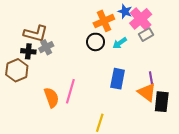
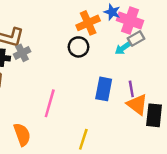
pink cross: (141, 19) -> (130, 21), turned -30
cyan arrow: (120, 43) -> (123, 48), moved
purple line: (151, 79) -> (131, 89), moved
orange semicircle: (51, 98) -> (22, 135), moved

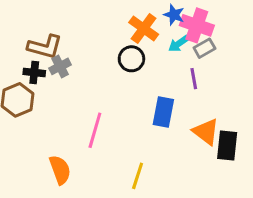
orange cross: (88, 23) -> (144, 28), turned -30
cyan arrow: (123, 48) -> (179, 44), moved
purple line: (131, 89) -> (194, 79), moved

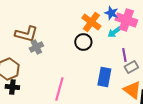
gray rectangle: (204, 48) -> (131, 67), moved
black cross: (34, 73) -> (12, 87), moved

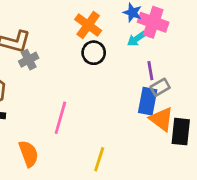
orange cross: (91, 22) -> (88, 25), moved
blue rectangle: (104, 77) -> (148, 101), moved

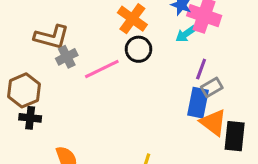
purple line: (150, 71) -> (201, 69), turned 30
pink line: (60, 118) -> (102, 69), moved, turned 48

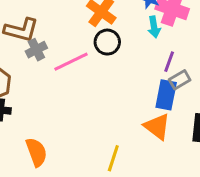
cyan arrow: (186, 34) -> (154, 27), turned -65
orange triangle: (213, 122) -> (157, 127), moved

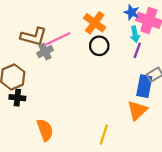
pink line: (71, 62) -> (58, 39), moved
purple line: (169, 62) -> (137, 50), moved
orange triangle: (157, 127) -> (137, 110), turned 40

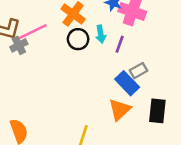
cyan arrow: (135, 34) -> (101, 34), moved
blue rectangle: (144, 86) -> (127, 83), turned -55

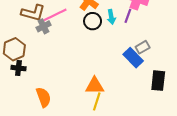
purple line: (120, 44) -> (128, 16), moved
orange triangle: (120, 110) -> (95, 86), moved, turned 42

